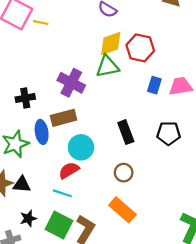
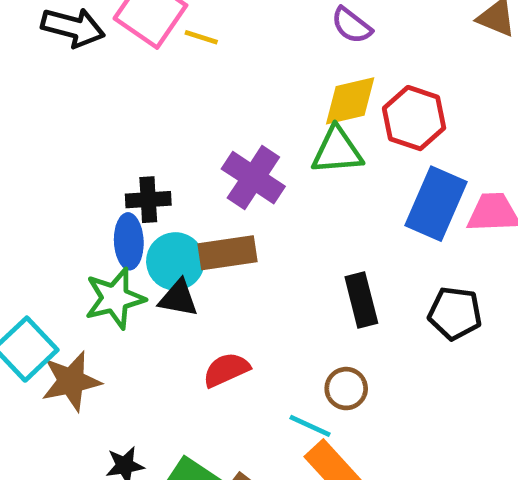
blue rectangle: (154, 85) -> (436, 204), size x1.8
blue ellipse: (42, 132) -> (129, 241), moved
cyan circle: (81, 147) -> (175, 261), moved
black triangle: (22, 184) -> (178, 298), moved
cyan line: (62, 193) -> (310, 426), moved

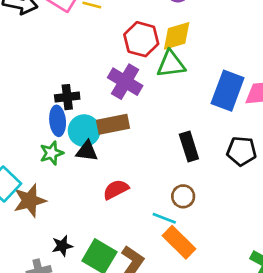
red hexagon: (414, 118) -> (141, 39), moved
green star: (115, 298) -> (52, 153), size x0.7

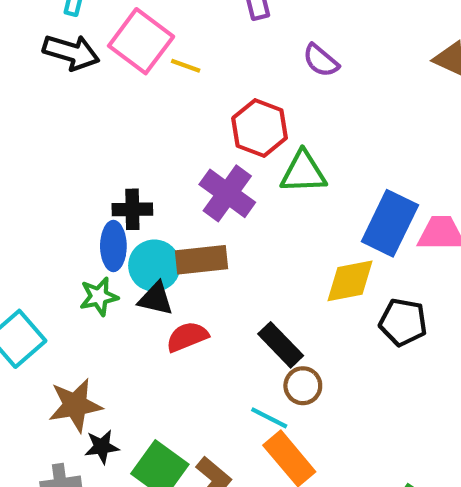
yellow diamond: (177, 36) -> (350, 281), moved
black rectangle: (189, 147) -> (281, 345), moved, turned -32
red semicircle: (116, 190) -> (187, 337), moved
brown star: (30, 201) -> (75, 405), moved

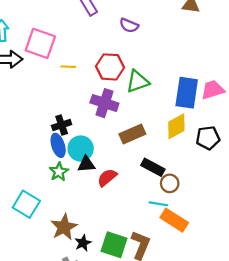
yellow line: (186, 66) -> (68, 67), moved
brown rectangle: (201, 260) -> (132, 134), moved

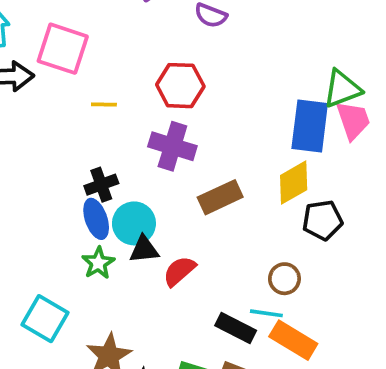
yellow line: (68, 67) -> (104, 104), moved
green triangle: (138, 81) -> (342, 89), moved
pink trapezoid: (213, 90) -> (353, 120), turned 90
black pentagon: (208, 138) -> (322, 220), moved
black rectangle: (153, 167) -> (236, 328), moved

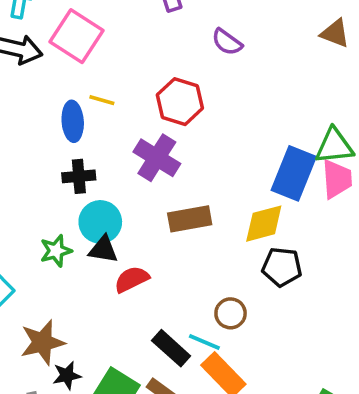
blue ellipse: (96, 219) -> (73, 121), moved

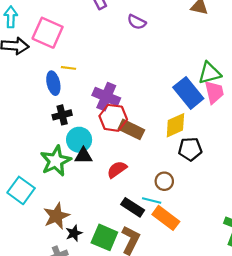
red hexagon: (180, 102) -> (113, 118), moved
blue rectangle: (294, 173) -> (188, 93), turned -52
brown rectangle: (190, 219) -> (131, 129), turned 45
green star: (56, 251) -> (56, 161), size x1.6
red semicircle: (132, 279) -> (117, 169), moved

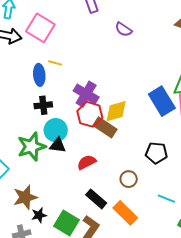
yellow diamond: (175, 125) -> (116, 111), moved
cyan line: (152, 201) -> (166, 199), moved

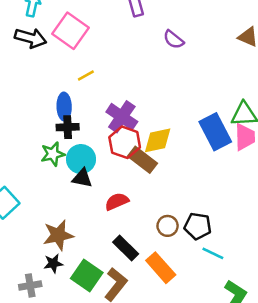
yellow line: (55, 63) -> (86, 76), turned -48
blue ellipse: (39, 75) -> (64, 107), moved
green star: (32, 147) -> (53, 154), moved, size x0.7
black pentagon: (156, 153) -> (198, 226), moved
brown star: (25, 197) -> (58, 235), moved

